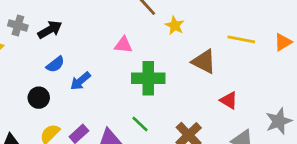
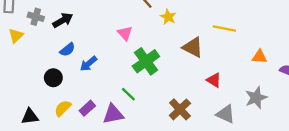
orange triangle: (283, 42) -> (260, 57), moved, turned 35
pink triangle: (123, 45) -> (125, 33), turned 42
green cross: (148, 78) -> (146, 61), turned -36
green line: (140, 124) -> (128, 94), moved

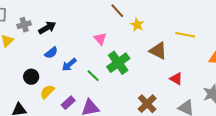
gray cross: (36, 17) -> (24, 25), turned -32
black circle: (53, 78) -> (31, 77), moved
green line: (128, 94) -> (93, 76), moved
yellow semicircle: (63, 108) -> (47, 92), moved

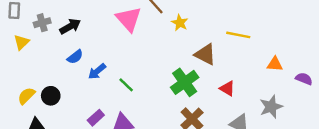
pink triangle: (100, 39) -> (129, 19), moved, size x1.6
green cross: (118, 63) -> (185, 82), moved
black circle: (31, 77) -> (51, 96), moved
yellow semicircle: (47, 92) -> (26, 96), moved

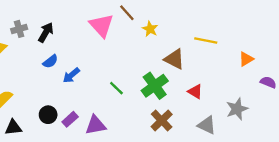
black arrow: (70, 26) -> (46, 32), turned -30
orange triangle: (275, 64) -> (246, 59), moved, turned -35
green line: (126, 85) -> (116, 88), moved
black circle: (51, 96) -> (48, 115), moved

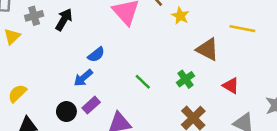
blue semicircle: (50, 61) -> (96, 55), moved
blue arrow: (71, 75) -> (83, 78), moved
green cross: (155, 86) -> (185, 79), size x0.6
purple rectangle: (70, 119) -> (91, 105), moved

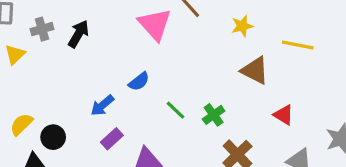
yellow star: (180, 16) -> (242, 26), moved, turned 30
blue semicircle: (96, 55) -> (139, 82), moved
green cross: (185, 79) -> (214, 115), moved
black circle: (66, 112) -> (53, 137), moved

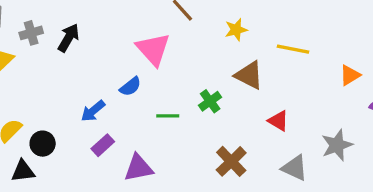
pink triangle: (155, 24) -> (153, 49), moved
green line: (175, 110) -> (168, 116), turned -45
green cross: (214, 115) -> (210, 101), moved

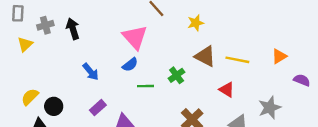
black arrow: (69, 38) -> (73, 29), turned -48
yellow line: (293, 49) -> (237, 60), moved
blue semicircle: (130, 87) -> (130, 65), moved
blue arrow: (93, 111) -> (91, 72), moved, turned -90

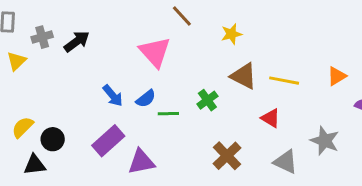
black arrow: (73, 29) -> (77, 42), turned 72
blue semicircle: (130, 65) -> (146, 99), moved
blue arrow: (91, 72) -> (113, 96), moved
purple rectangle: (98, 108) -> (108, 141), size x1.5
gray star: (270, 108) -> (325, 141), turned -30

